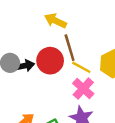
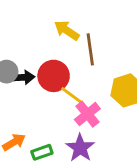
brown line: (70, 48) -> (90, 49), moved
yellow line: (81, 67) -> (71, 95), moved

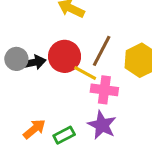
brown line: (90, 49) -> (102, 51), moved, turned 44
pink cross: (87, 114) -> (104, 90), turned -35

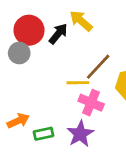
red circle: (65, 56) -> (29, 30), moved
black arrow: (34, 62) -> (58, 34), moved, turned -55
yellow line: (85, 73) -> (78, 83), turned -45

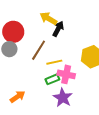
black arrow: (58, 34) -> (58, 29), moved
brown line: (98, 67) -> (39, 50), moved
green rectangle: (44, 134) -> (52, 79), moved

